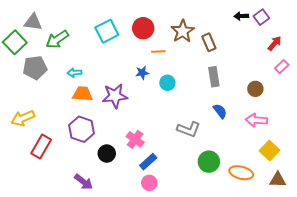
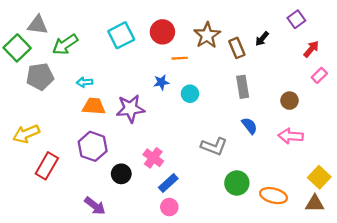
black arrow: (241, 16) -> (262, 39), moved, turned -48
yellow square: (270, 150) -> (319, 177), moved

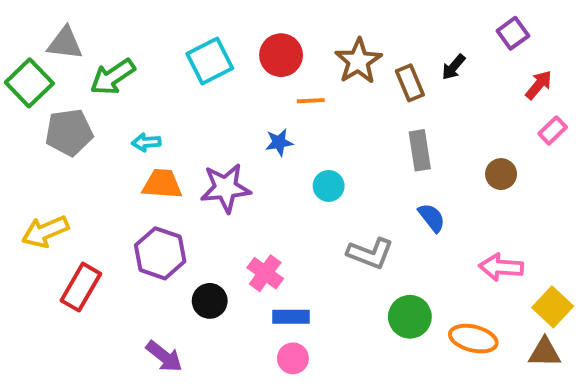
cyan circle: (190, 94) -> (329, 186), moved
pink arrow: (291, 136) -> (501, 267), moved
blue rectangle: (168, 183) -> (291, 317), turned 42

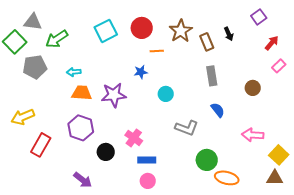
black arrow: (453, 67) -> (229, 34), turned -64
orange ellipse: (473, 339) -> (227, 178), moved

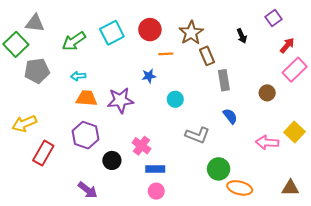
green arrow: (57, 39) -> (74, 41), moved
brown rectangle: (207, 42) -> (207, 56), moved
pink rectangle: (279, 66) -> (295, 70), size x1.6
yellow square: (279, 155) -> (295, 132), moved

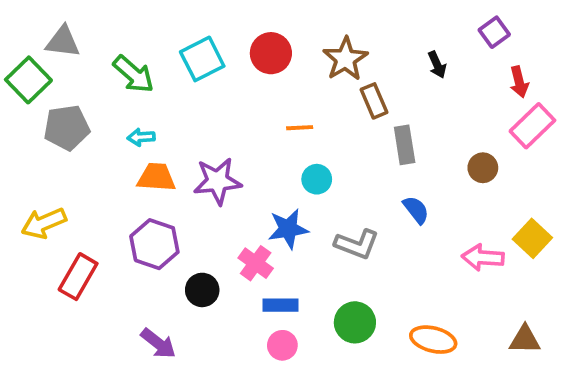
green arrow: (74, 41) -> (133, 74), turned -105
red arrow: (287, 45) -> (519, 82), turned 126
orange line: (166, 54) -> (300, 128), moved
blue star: (149, 76) -> (288, 229), moved, size x1.5
green circle: (219, 169) -> (355, 322), moved

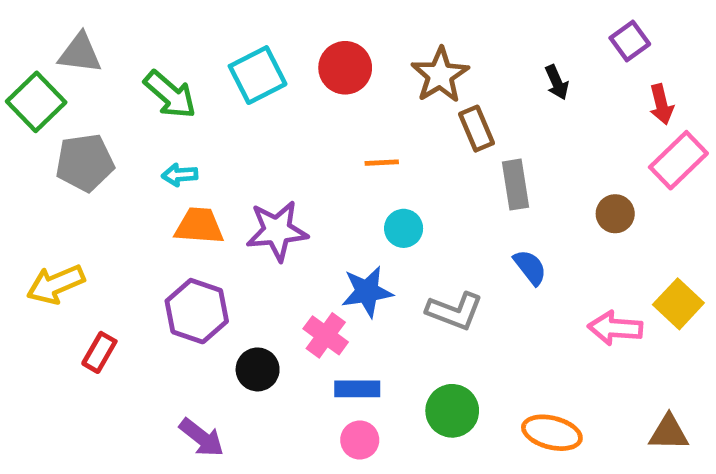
red rectangle: (78, 277) -> (99, 352), size x0.7

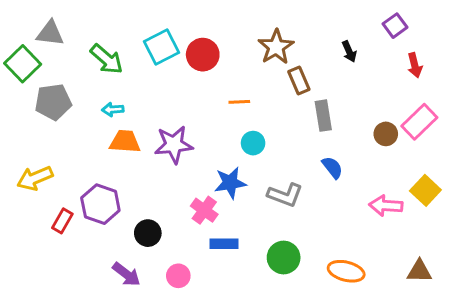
red circle: (345, 68) -> (203, 55), moved
pink rectangle: (678, 160) -> (419, 122), moved
purple hexagon: (197, 311) -> (100, 204), moved
black circle: (258, 369) -> (148, 233), moved
pink circle: (360, 440) -> (178, 276), moved

